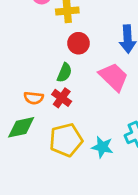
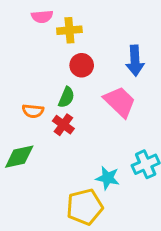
orange semicircle: (34, 98) -> (33, 111), moved
yellow pentagon: (66, 140) -> (85, 207), moved

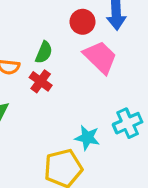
red circle: (82, 65) -> (82, 22), moved

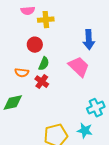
red circle: (82, 22) -> (35, 45), moved
cyan star: (87, 138) -> (85, 131), moved

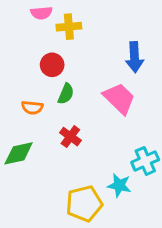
red cross: (42, 82) -> (70, 137), moved
cyan star: (85, 131) -> (119, 185), moved

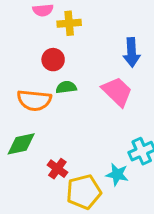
green semicircle: (66, 94) -> (66, 87), turned -120
orange semicircle: (32, 108) -> (34, 100), size x1.6
red cross: (70, 137) -> (57, 169), moved

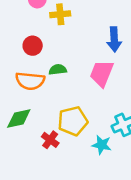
red circle: (53, 60) -> (33, 46), moved
pink trapezoid: (117, 92) -> (102, 73), turned -112
yellow pentagon: (84, 192) -> (73, 121), moved

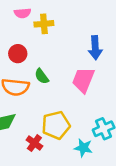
green semicircle: (58, 70) -> (42, 76), turned -119

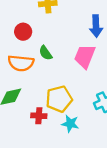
red cross: (34, 143) -> (39, 116), turned -32
cyan star: (83, 148) -> (70, 124), moved

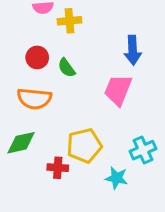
green semicircle: (46, 53) -> (67, 68), moved
cyan star: (70, 124) -> (117, 178), moved

